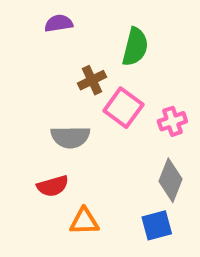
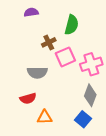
pink square: (123, 108) -> (65, 57), turned 30
pink cross: (172, 121) -> (91, 64), size x1.5
blue square: (157, 225) -> (83, 119), turned -35

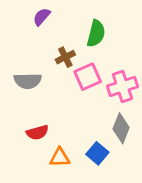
purple semicircle: (31, 12) -> (42, 17), turned -40
gray semicircle: (37, 73) -> (28, 81), moved
blue square: (83, 119) -> (97, 153), moved

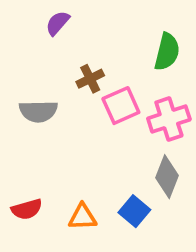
green semicircle: (96, 33) -> (167, 52), moved
red semicircle: (37, 132) -> (27, 209), moved

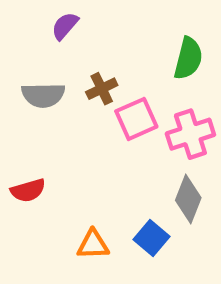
gray semicircle: (38, 111) -> (43, 95), moved
red semicircle: (27, 209) -> (28, 190), moved

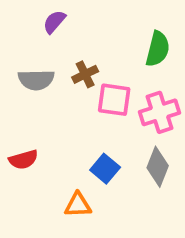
pink square: (136, 119) -> (114, 100), turned 32
blue square: (151, 238) -> (105, 169), moved

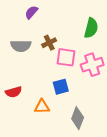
gray diamond: (158, 167) -> (78, 118), moved
blue square: (105, 169) -> (61, 87), moved, turned 35
orange triangle: (78, 205) -> (42, 107), moved

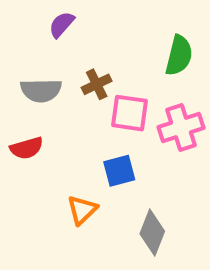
red semicircle: (14, 92) -> (27, 148), moved
orange triangle: (42, 107) -> (82, 210), turned -42

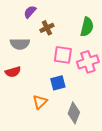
brown cross: (97, 84) -> (47, 28), moved

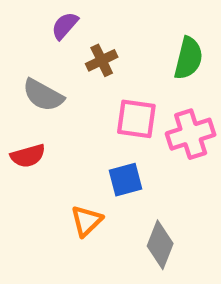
gray semicircle: (20, 44) -> (43, 95), turned 30

